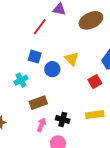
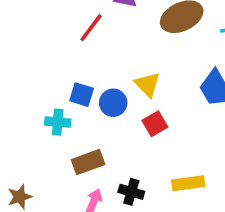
blue square: (35, 57) -> (82, 95), moved
cyan cross: (21, 80) -> (58, 122), turned 32
red square: (95, 82) -> (155, 124), moved

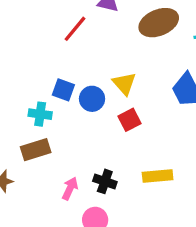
brown rectangle: (88, 162) -> (36, 150), moved

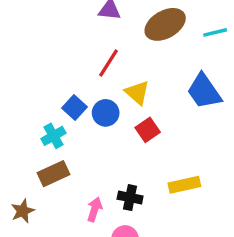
red line: (75, 29) -> (108, 63), moved
blue square: (63, 90) -> (74, 107), turned 30
cyan cross: (40, 114) -> (53, 136), turned -30

